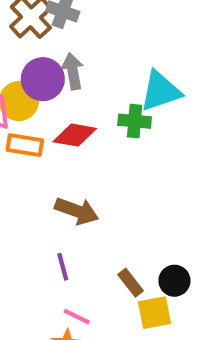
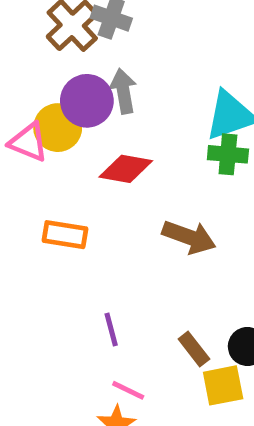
green cross: (135, 121) -> (228, 154), moved
orange rectangle: (25, 145) -> (65, 235), moved
brown arrow: (77, 211) -> (189, 237), moved

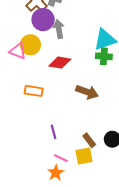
purple circle: (87, 101) -> (43, 20), moved
yellow square: (223, 385) -> (84, 156), moved

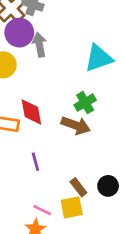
green cross: (104, 56) -> (85, 103), moved, turned -35
red diamond: (60, 63) -> (31, 112), moved, turned 70
purple line: (54, 132) -> (35, 162), moved

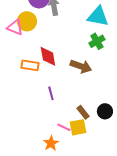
cyan triangle: (99, 58) -> (98, 16), turned 30
green cross: (85, 103) -> (97, 41), moved
pink line: (42, 210) -> (64, 127), moved

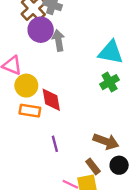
yellow circle: (27, 21) -> (26, 86), moved
brown arrow: (81, 66) -> (106, 141), moved

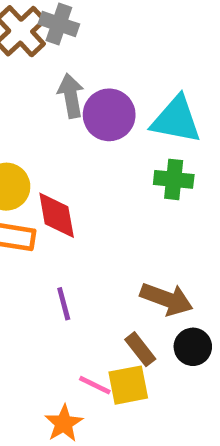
purple circle: (41, 30) -> (109, 115), moved
green cross: (110, 82) -> (174, 179), turned 36

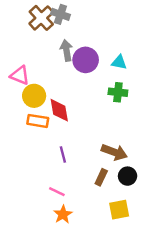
cyan triangle: (176, 120) -> (119, 62), size x0.6
brown rectangle: (140, 349) -> (101, 177), turned 63
pink line: (95, 385) -> (57, 192), moved
yellow square: (128, 385) -> (119, 210), moved

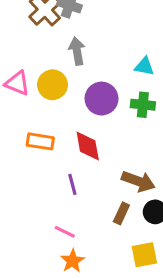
purple circle: (86, 60) -> (102, 99), moved
yellow circle: (34, 96) -> (53, 85), moved
red diamond: (59, 110) -> (88, 146), moved

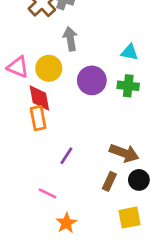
orange rectangle: (40, 141) -> (38, 118), turned 70
red diamond: (88, 146) -> (39, 98), moved
purple line: (72, 184) -> (66, 156), turned 48
pink line: (65, 232) -> (47, 193), moved

